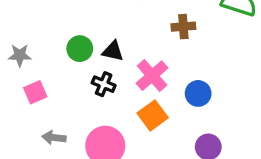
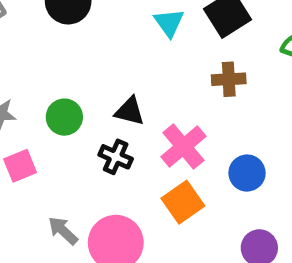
green circle: (80, 49) -> (64, 117), moved
gray arrow: (54, 138) -> (63, 231), moved, turned 35

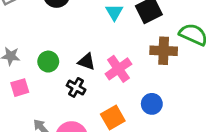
brown cross: (229, 79) -> (164, 51), moved, size x1.4
pink cross: (183, 146) -> (118, 69), moved

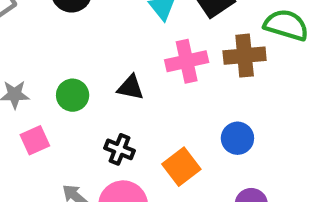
pink cross: (118, 69) -> (187, 61), moved, turned 30
black cross: (76, 87) -> (120, 149), moved

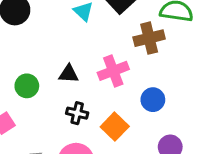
pink cross: (187, 61) -> (113, 71), moved
black cross: (120, 149) -> (77, 113), moved

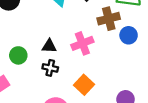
blue circle: (153, 100) -> (129, 35), moved
black cross: (77, 113) -> (50, 68), moved

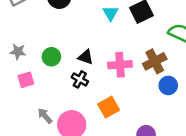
brown cross: (109, 19) -> (155, 61), moved, turned -30
blue circle: (129, 35) -> (168, 85), moved

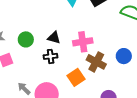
brown cross: (155, 61) -> (96, 62), moved, turned -30
black cross: (80, 79) -> (51, 56), turned -32

